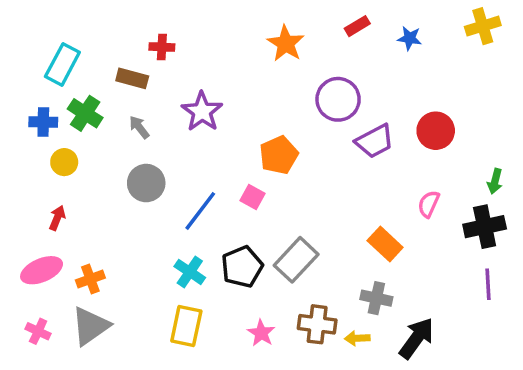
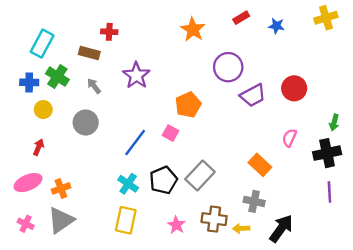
gray circle: (146, 183) -> (86, 122), moved

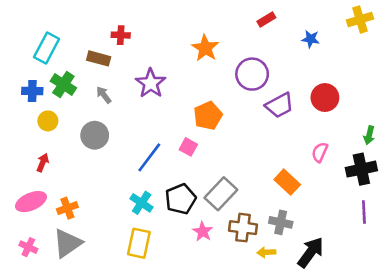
blue star: (276, 26) -> (311, 39), moved
orange star: (193, 29) -> (205, 48), moved
brown cross: (214, 219) -> (243, 228), moved
pink star: (176, 225) -> (203, 231), moved

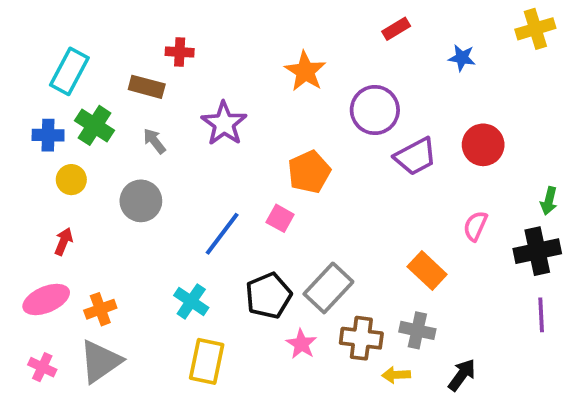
cyan cross: (142, 203) -> (191, 301), moved
black arrow: (311, 252) -> (462, 375), size x0.7

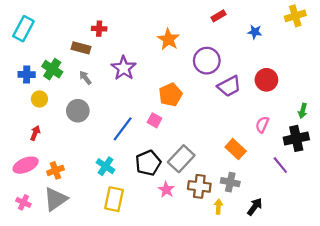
cyan rectangle: (69, 71) -> (23, 29), moved
purple line: (541, 315) -> (280, 165), moved, turned -36
yellow arrow: (396, 375) -> (218, 207), turned 96

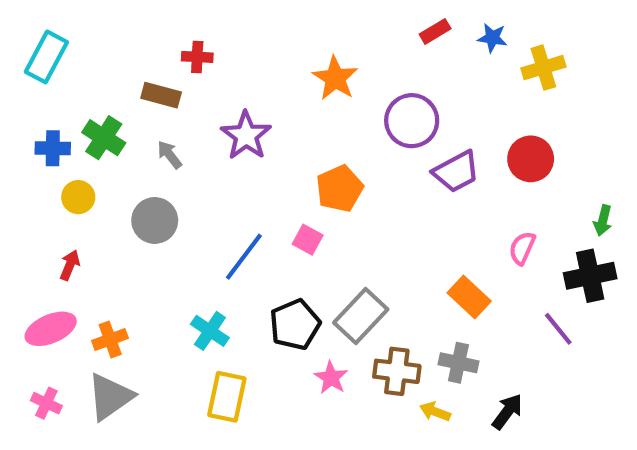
yellow cross: (295, 16) -> (543, 68), moved
blue star: (255, 32) -> (492, 38), moved
yellow arrow: (218, 207) -> (435, 412), turned -72

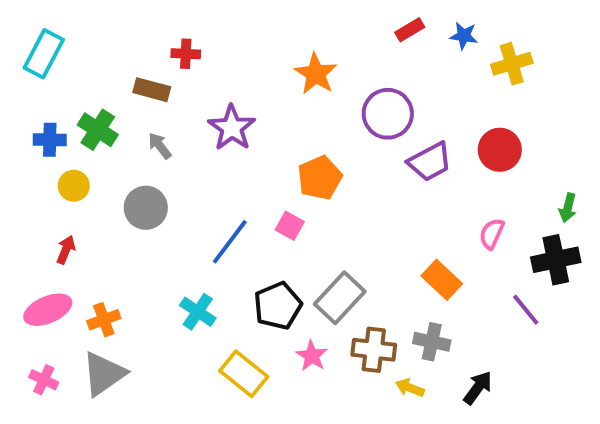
yellow rectangle: (227, 397) -> (244, 374), moved, turned -63

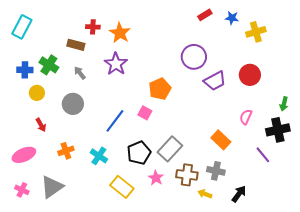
orange star: (316, 74) -> (120, 33), moved
red arrow: (66, 250) -> (41, 125), moved, turned 128
orange cross: (104, 320) -> (66, 151), moved

